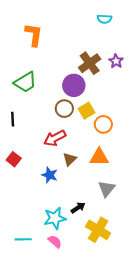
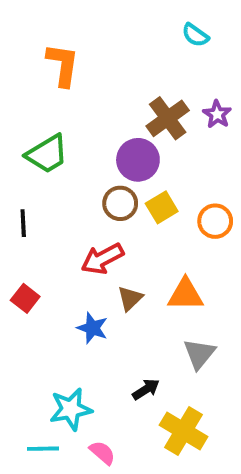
cyan semicircle: (104, 19) -> (195, 35), turned 32
orange circle: (103, 124) -> (215, 221), moved
cyan star: (55, 218) -> (71, 409), moved

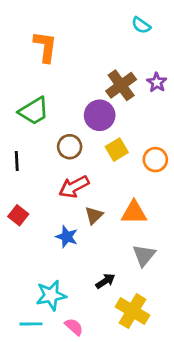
brown circle: (120, 203) -> (70, 147), moved

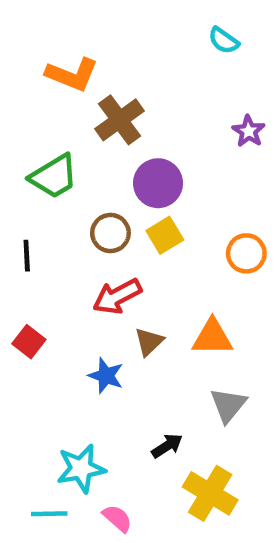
orange L-shape: (45, 47) -> (72, 75), turned 104
brown cross: (121, 85) -> (120, 120), moved
yellow square: (117, 150) -> (165, 235), moved

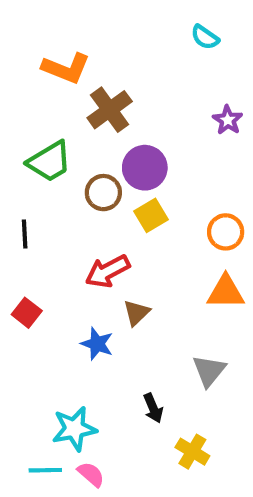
brown circle: (110, 233) -> (103, 193), moved
orange triangle: (212, 337) -> (226, 292), moved
black arrow: (167, 446) -> (153, 408), turned 100
yellow cross: (210, 493) -> (192, 452), size x0.7
pink semicircle: (117, 518) -> (91, 474), moved

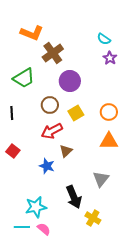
cyan semicircle: (205, 37) -> (104, 39), moved
brown circle: (103, 193) -> (50, 105), moved
yellow square: (151, 215) -> (76, 113), moved
black arrow: (153, 408) -> (74, 197), size x1.6

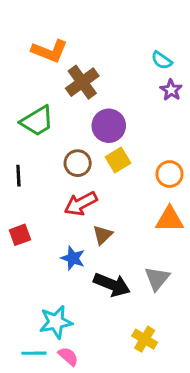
yellow square: (76, 113) -> (118, 160), moved
red square: (13, 151) -> (20, 235), turned 32
black arrow: (74, 197) -> (112, 285), moved, turned -45

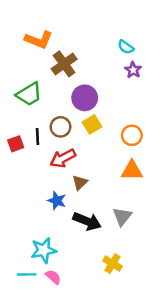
black line: (18, 176) -> (38, 137), moved
red square: (20, 235) -> (16, 144), moved

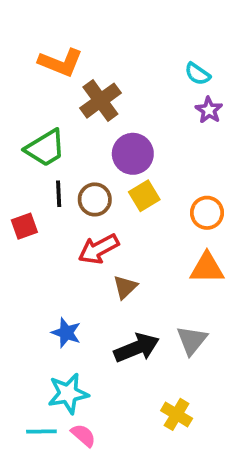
black line: (38, 137) -> (59, 194), moved
blue star: (57, 201) -> (66, 333), moved
black arrow: (87, 221) -> (137, 348), turned -44

